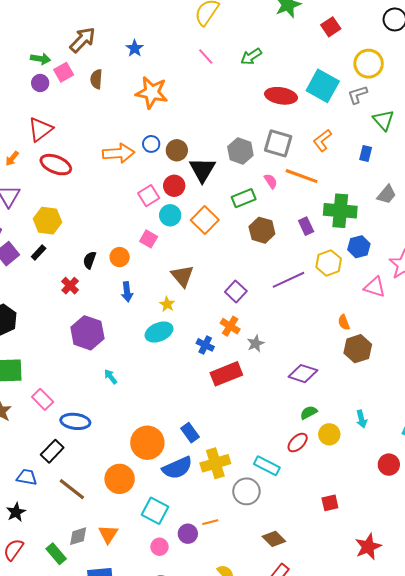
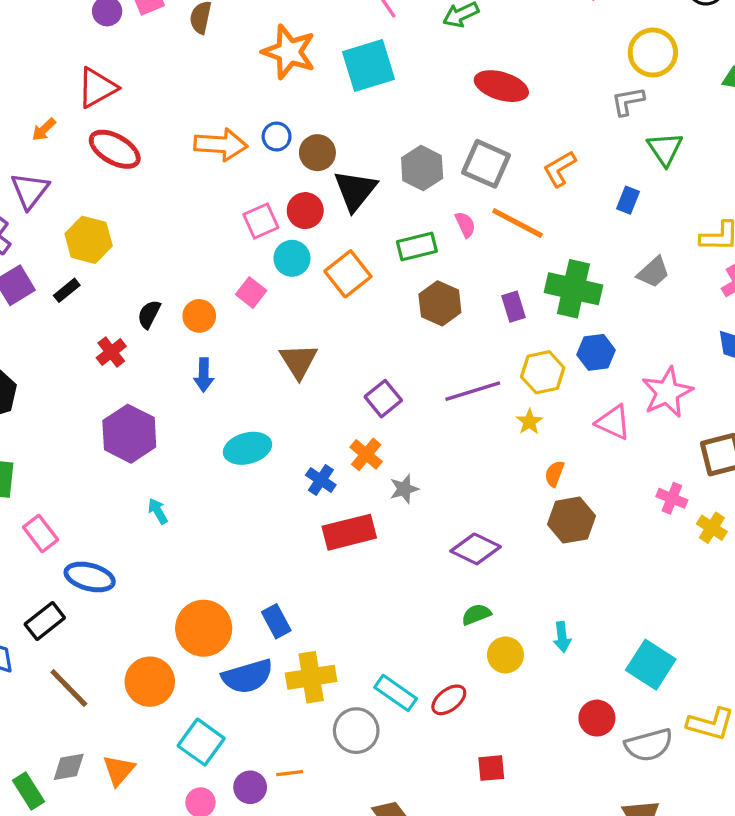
cyan square: (323, 86) -> (369, 65), moved, turned 36
yellow star: (167, 304) -> (529, 422), moved
orange semicircle: (344, 322) -> (554, 474), turned 35
red ellipse: (298, 443) -> (449, 700), moved

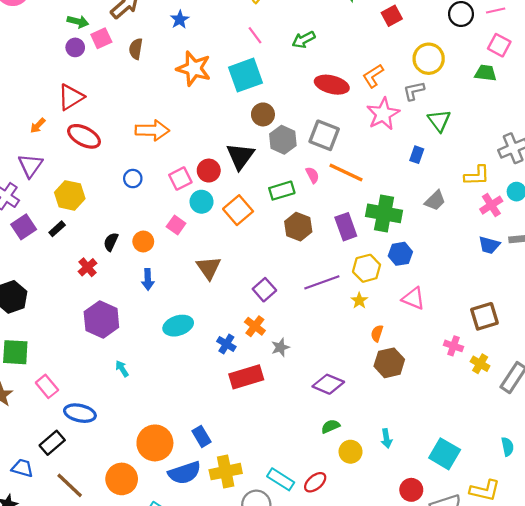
blue circle: (277, 137) -> (133, 179), moved
brown circle: (317, 153) -> (263, 114), moved
orange L-shape: (560, 169) -> (373, 76), moved
purple rectangle: (514, 307) -> (346, 227), size x1.4
pink star: (667, 392) -> (383, 114), moved

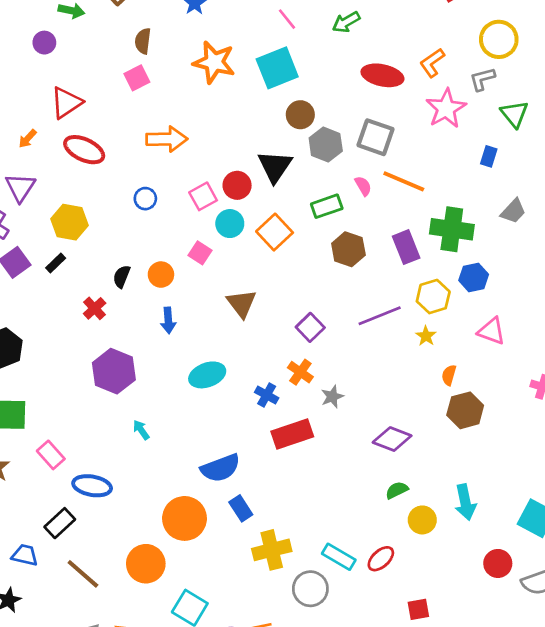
pink square: (101, 38) -> (137, 78), moved
purple circle: (75, 47) -> (44, 43), moved
cyan arrow: (386, 438) -> (465, 502), size x1.5
blue semicircle: (185, 473) -> (220, 468), moved

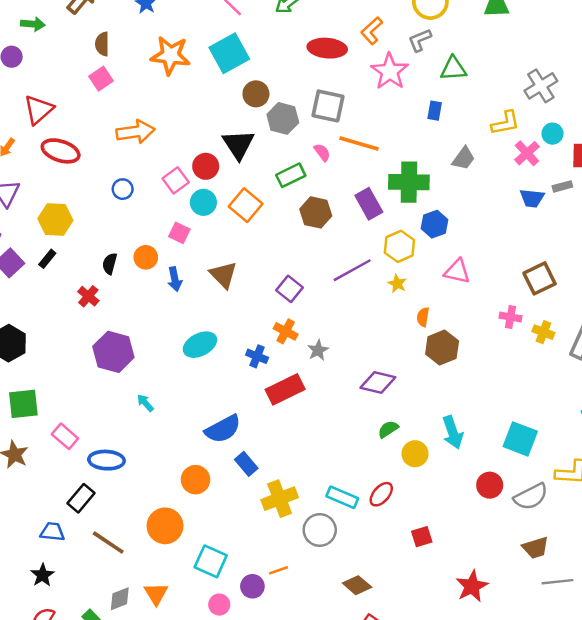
green triangle: (514, 114) -> (453, 69), turned -48
blue arrow: (168, 320) -> (175, 279), moved
orange circle: (184, 518) -> (196, 480), size x0.7

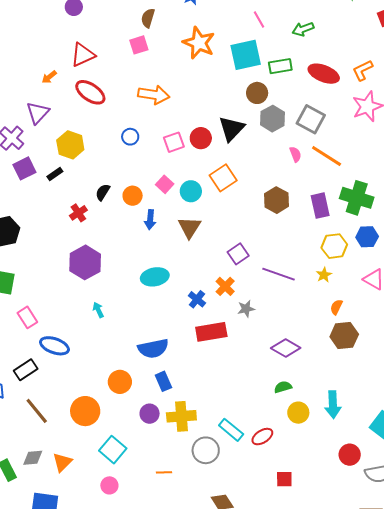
green rectangle: (291, 175) -> (280, 66), moved
cyan circle: (203, 202) -> (191, 191), moved
purple line: (352, 270) -> (279, 274), moved, turned 32
purple circle: (252, 586) -> (150, 414), moved

